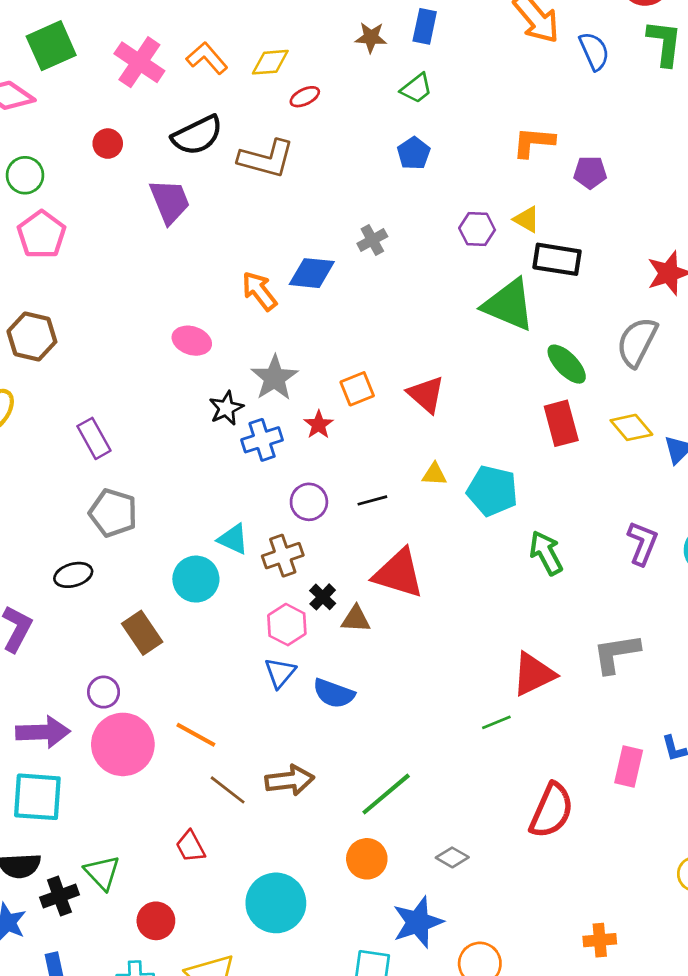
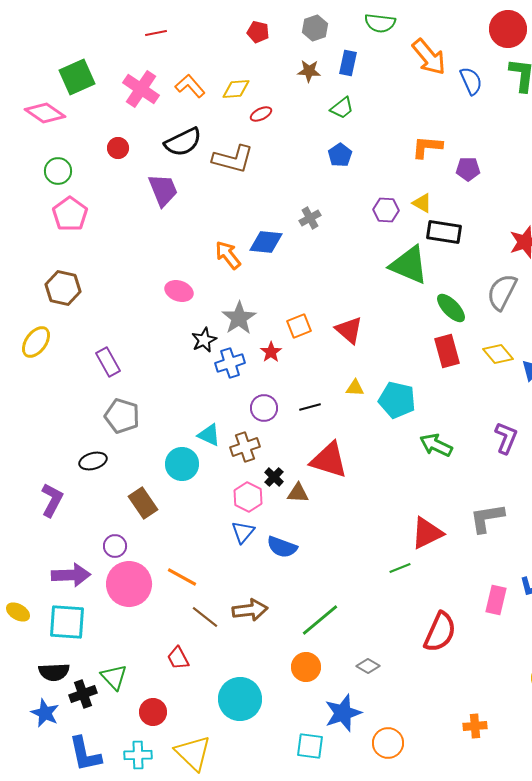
green arrow: (546, 553) -> (436, 445), turned -36

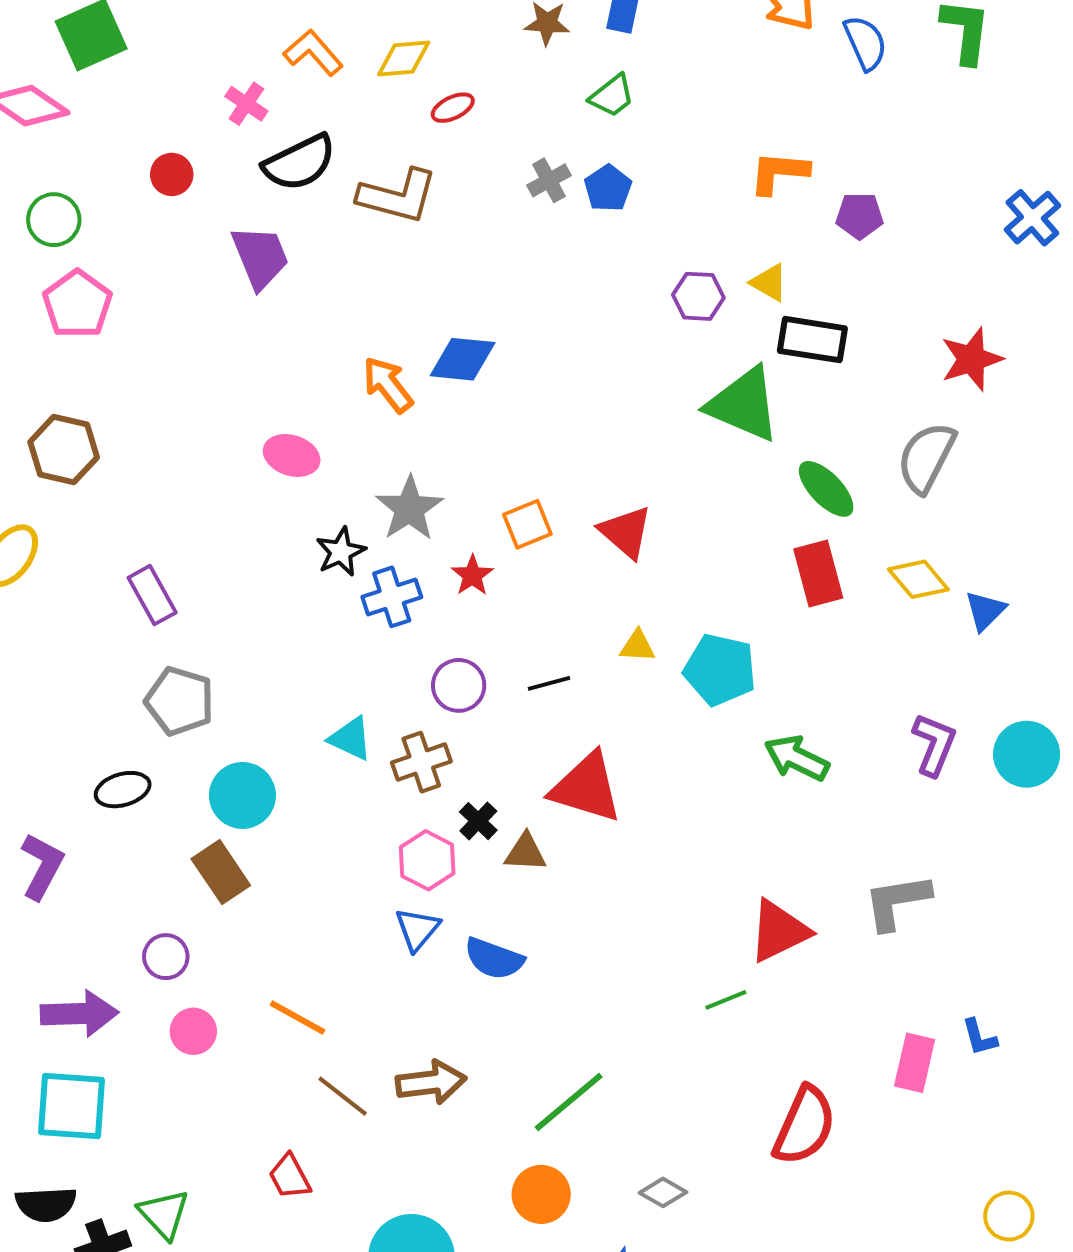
pink cross: (141, 89) -> (246, 104), moved, size x0.6
gray cross: (310, 218) -> (549, 180), moved
cyan circle: (182, 464) -> (242, 795), moved
pink circle: (129, 584) -> (193, 1031), size x0.5

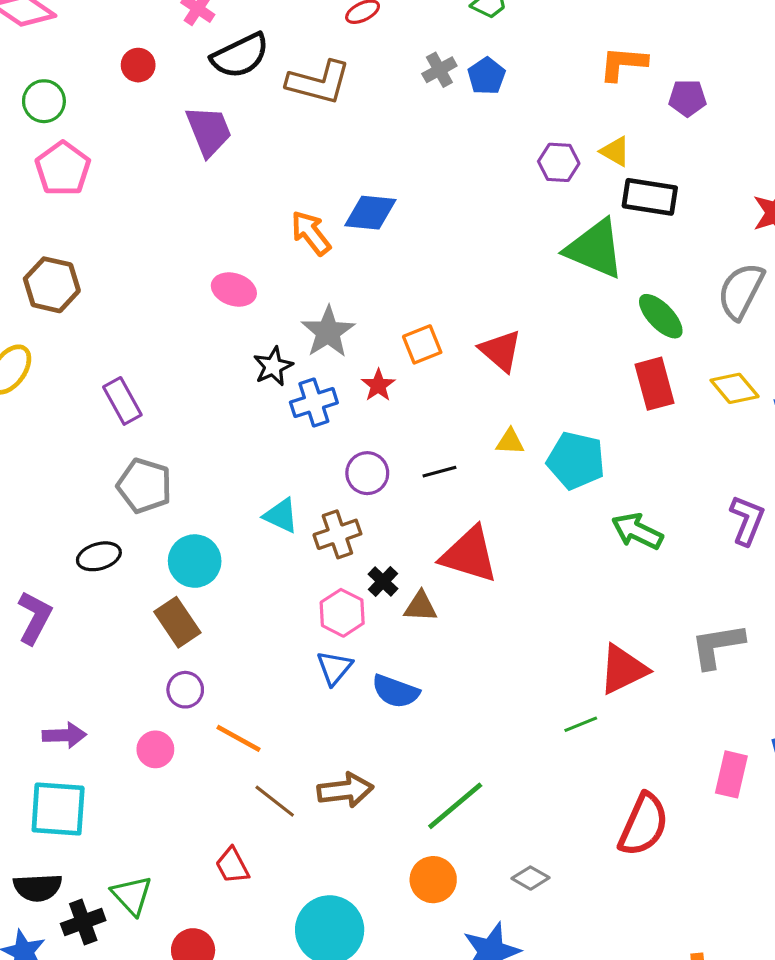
purple circle: (166, 957) -> (185, 690), moved
purple arrow: (79, 1014) -> (64, 735), size x0.7

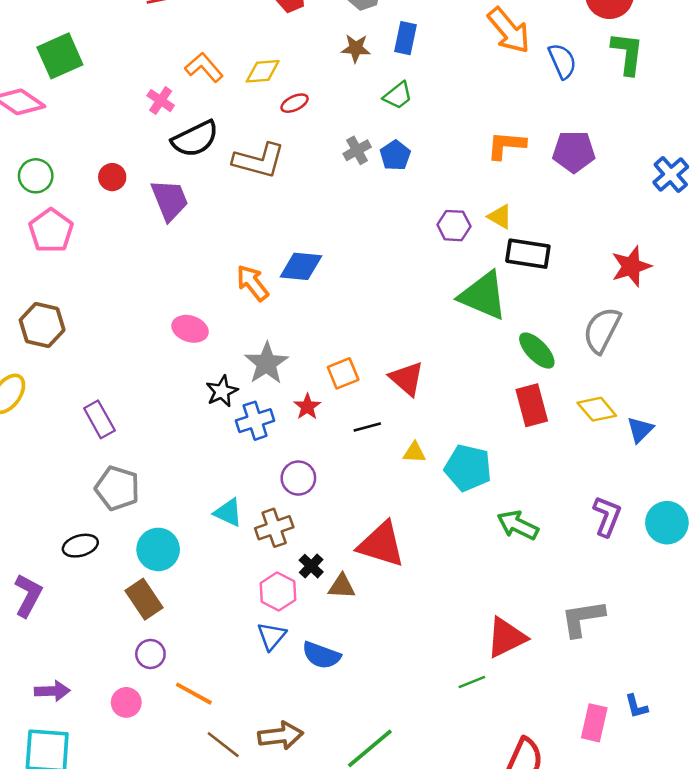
red circle: (138, 65) -> (112, 177), moved
purple pentagon: (687, 98) -> (574, 152), moved, size x1.4
black line: (439, 472) -> (367, 427), moved

